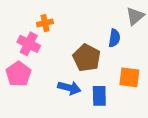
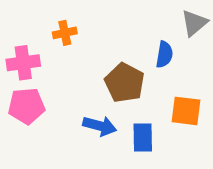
pink cross: (29, 44) -> (23, 63), moved, turned -35
pink pentagon: (18, 74) -> (27, 106), turned 30

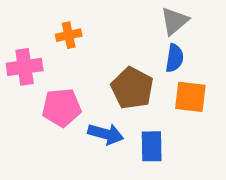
gray triangle: (194, 23) -> (175, 21), moved
pink pentagon: (27, 106) -> (62, 107), moved
orange square: (186, 111) -> (190, 97), moved

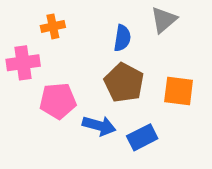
orange cross: (69, 35) -> (53, 26), moved
blue semicircle: (175, 58) -> (122, 38), moved
blue rectangle: (152, 146) -> (142, 137), turned 64

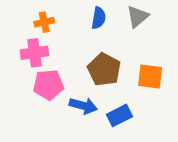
blue semicircle: (122, 38) -> (99, 18), moved
pink cross: (23, 63) -> (34, 53), moved

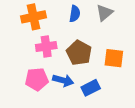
orange cross: (44, 22) -> (34, 17), size x1.6
pink cross: (34, 53) -> (46, 47), moved
pink pentagon: (48, 85) -> (37, 79), moved

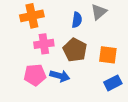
blue semicircle: (75, 14) -> (77, 20), moved
blue rectangle: (91, 88) -> (113, 83), moved

